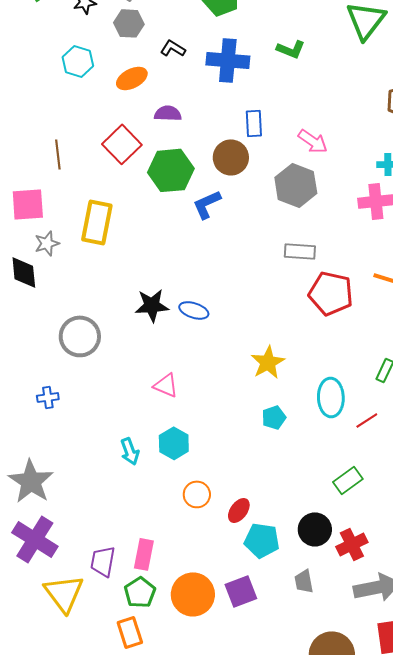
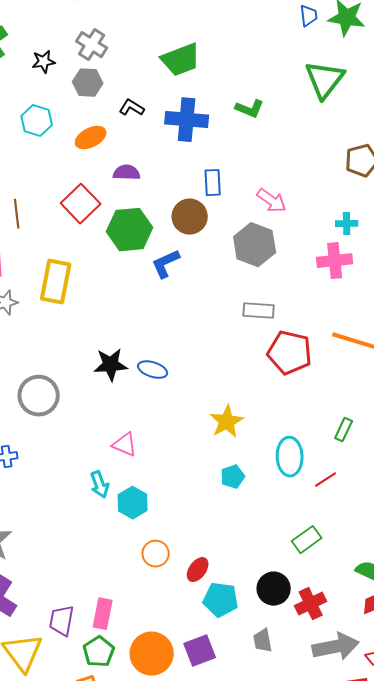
cyan arrow: (130, 451) -> (100, 485), moved

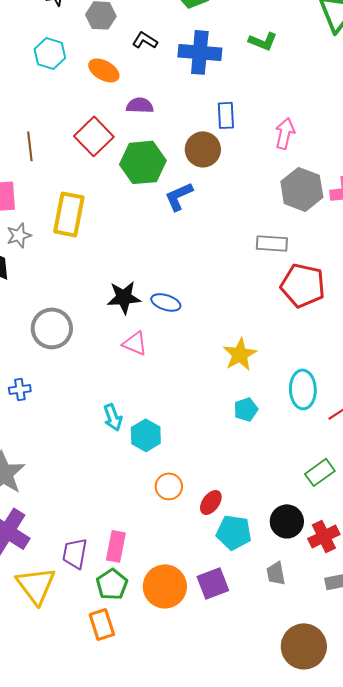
orange ellipse: (91, 138) -> (104, 70), turned 56
pink arrow: (272, 201) -> (285, 133), turned -112
gray hexagon: (255, 245) -> (302, 189), moved
pink triangle: (125, 445) -> (135, 343), moved

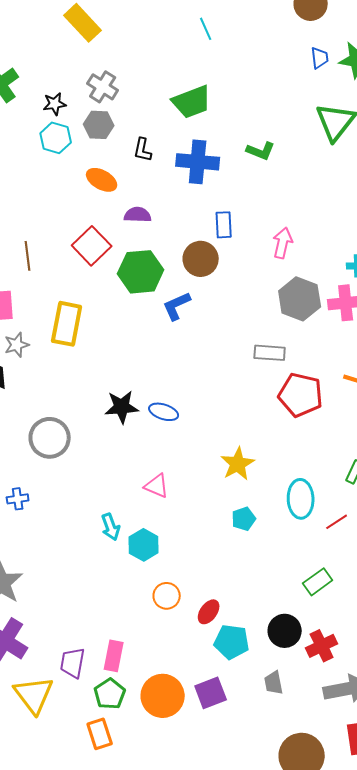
black L-shape: (145, 40) -> (143, 150), turned -110
cyan hexagon: (50, 53) -> (56, 138), moved
pink triangle: (135, 343) -> (157, 486), moved

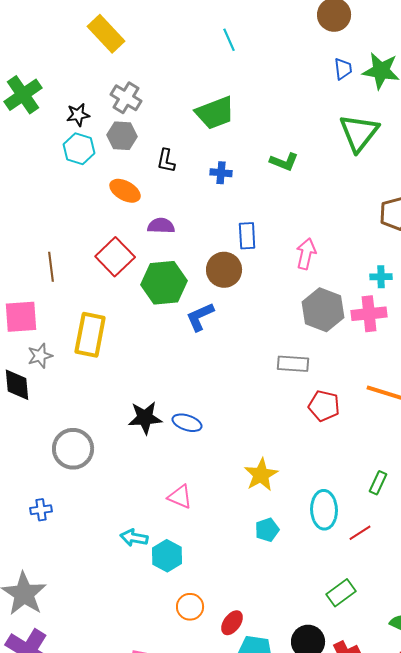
blue cross: (198, 162) -> (221, 173), size x0.5
red pentagon: (301, 395) -> (324, 406), size x0.7
cyan arrow: (111, 527) -> (134, 538), turned 120

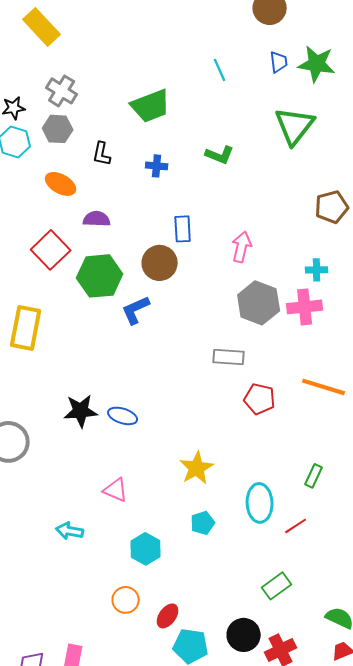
cyan line: (229, 40) -> (220, 70), moved
cyan hexagon: (167, 556) -> (146, 549), moved

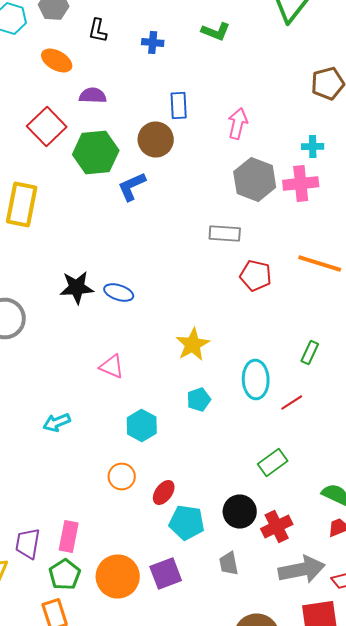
cyan arrow: (70, 531) -> (57, 422), moved, turned -32

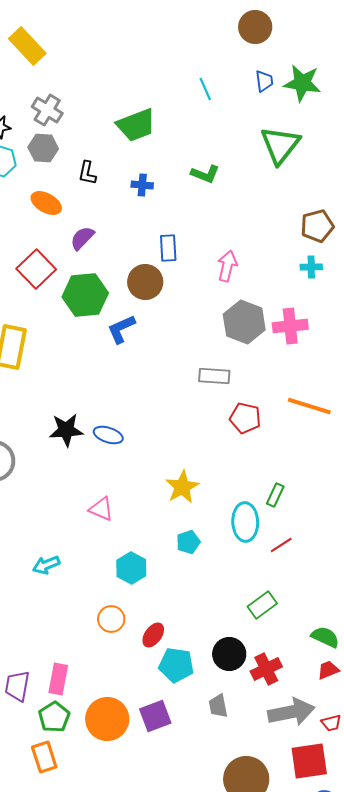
purple semicircle: (93, 96) -> (82, 238), turned -48
cyan cross: (313, 146) -> (311, 267), moved
green rectangle: (310, 352) -> (275, 495), moved

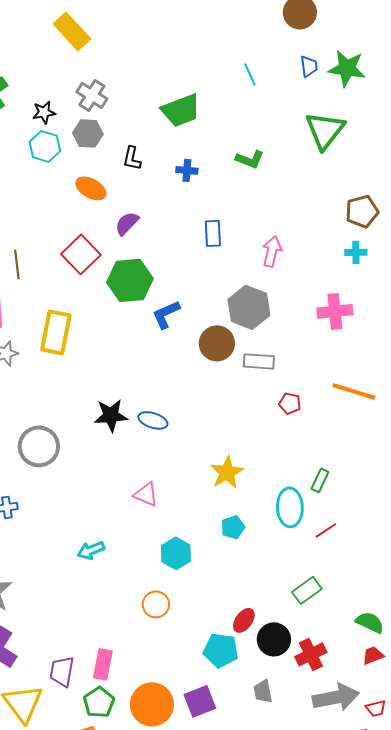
brown circle: (145, 282) -> (217, 343), moved
gray hexagon: (244, 322) -> (249, 307), moved
red pentagon: (245, 418) -> (290, 403), size x0.7
red ellipse: (153, 635) -> (244, 620), moved

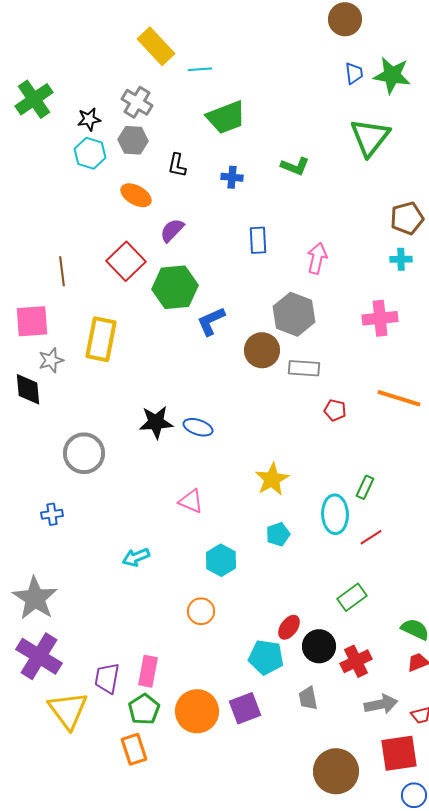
yellow rectangle: (72, 31) -> (156, 46), moved
cyan line: (250, 74) -> (200, 69), moved, turned -70
gray arrow: (336, 697) -> (381, 704), size x0.7

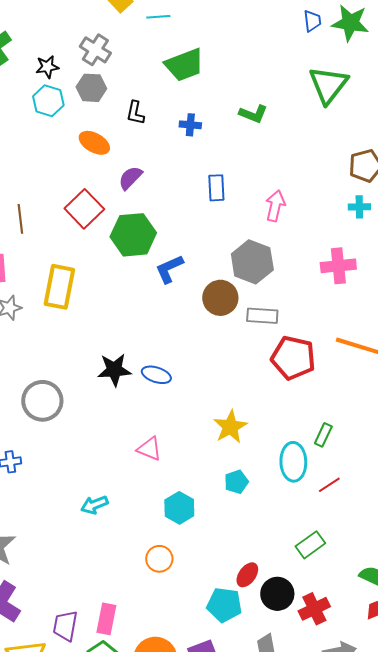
red pentagon: (335, 410) -> (293, 358), size x2.0

